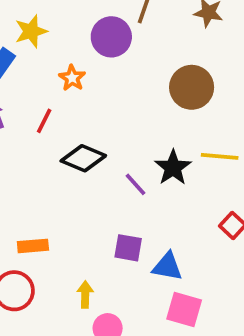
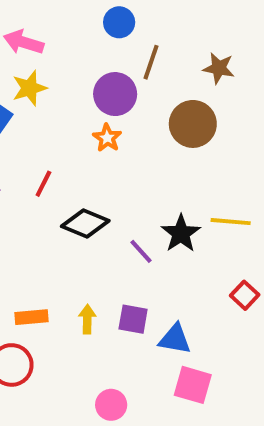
orange star: (72, 78) -> (107, 138), moved
brown circle: (192, 87) -> (193, 124), moved
yellow arrow: (85, 295) -> (87, 319), moved

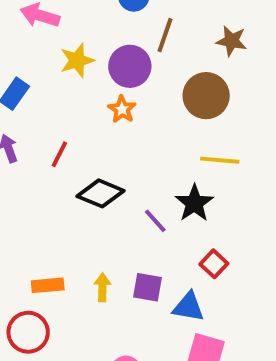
yellow star: (29, 88) -> (77, 60), moved
yellow line: (231, 222) -> (220, 160), moved
red square: (245, 295) -> (214, 264), moved

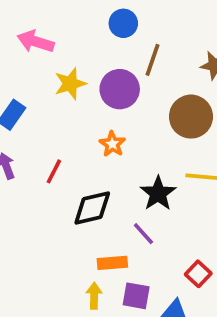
orange star: (122, 109) -> (112, 144), moved
black diamond: (100, 193) -> (92, 208), turned -36
black star: (194, 203) -> (158, 193), moved
orange rectangle: (48, 285) -> (112, 263), moved

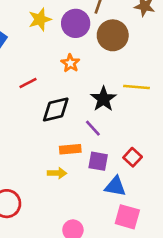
brown circle: (191, 117) -> (113, 35), moved
red line: (54, 171) -> (28, 83), turned 36
yellow arrow: (94, 296) -> (57, 173), turned 90
purple square: (136, 296) -> (98, 161), moved

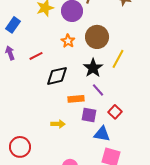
brown circle: (113, 35) -> (97, 37), moved
yellow line: (137, 87) -> (118, 59), turned -66
purple line: (93, 128) -> (98, 90), moved
orange rectangle: (70, 149) -> (76, 99), moved

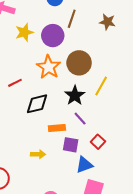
orange star: (68, 41) -> (49, 67), size x1.6
blue triangle: (102, 134) -> (84, 165), turned -30

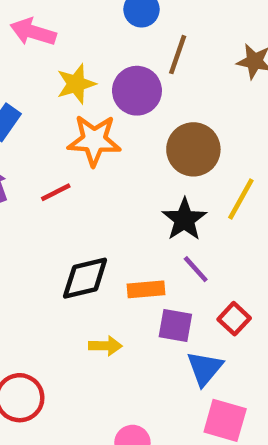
orange star: (49, 67) -> (94, 140), moved, turned -30
black diamond: (37, 104) -> (85, 278), moved
blue triangle: (84, 165) -> (205, 368), turned -30

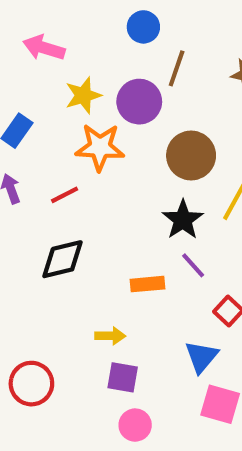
black diamond: (85, 278) -> (63, 259), moved
purple square: (175, 325) -> (123, 377), moved

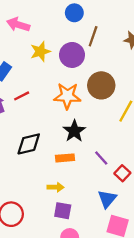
orange star: (100, 147) -> (67, 96), moved
red line: (65, 195) -> (22, 96), moved
black star: (183, 220) -> (74, 131), moved
purple line: (193, 265) -> (101, 158), moved
orange rectangle: (148, 284) -> (65, 158), moved

